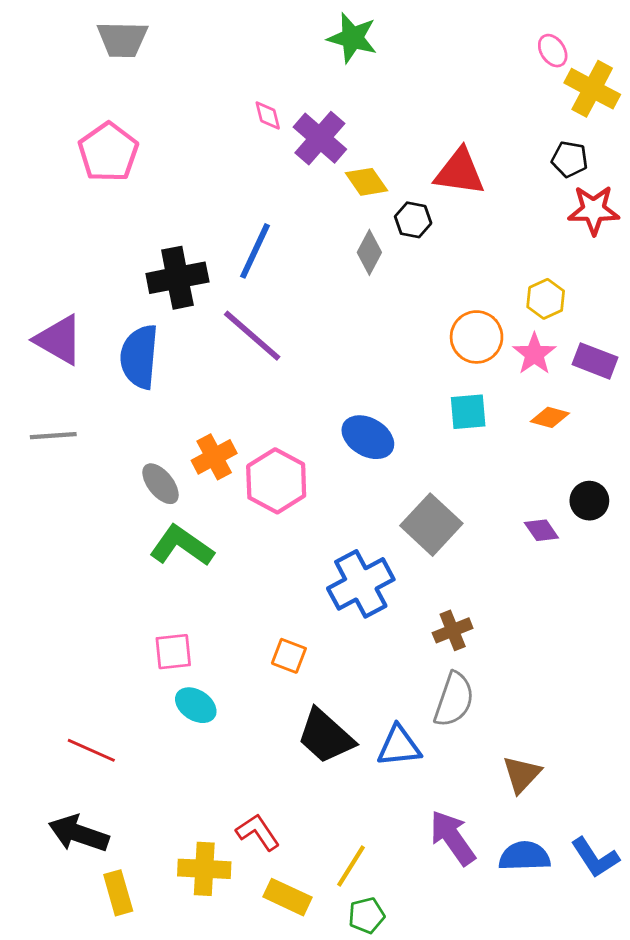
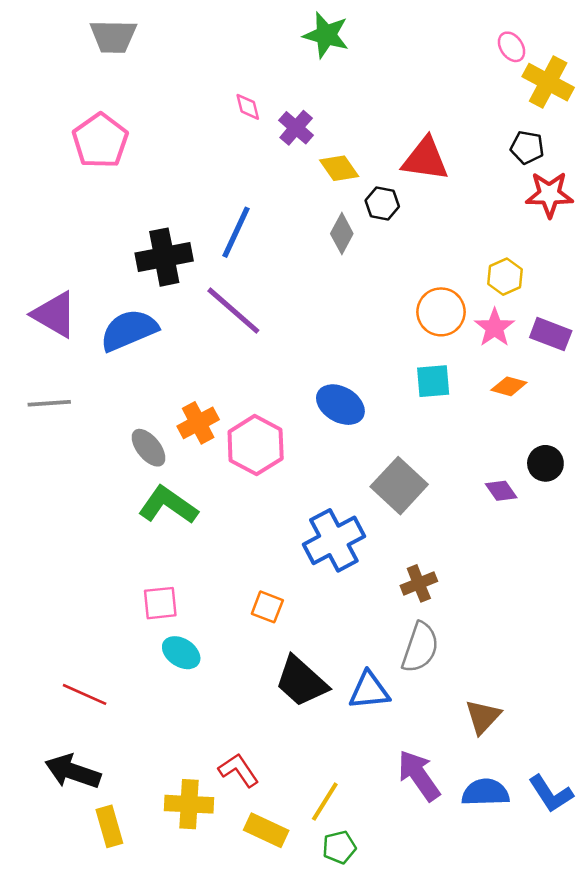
purple cross: (320, 138) -> (296, 128), size x0.7
blue semicircle: (139, 357) -> (129, 330), turned 62

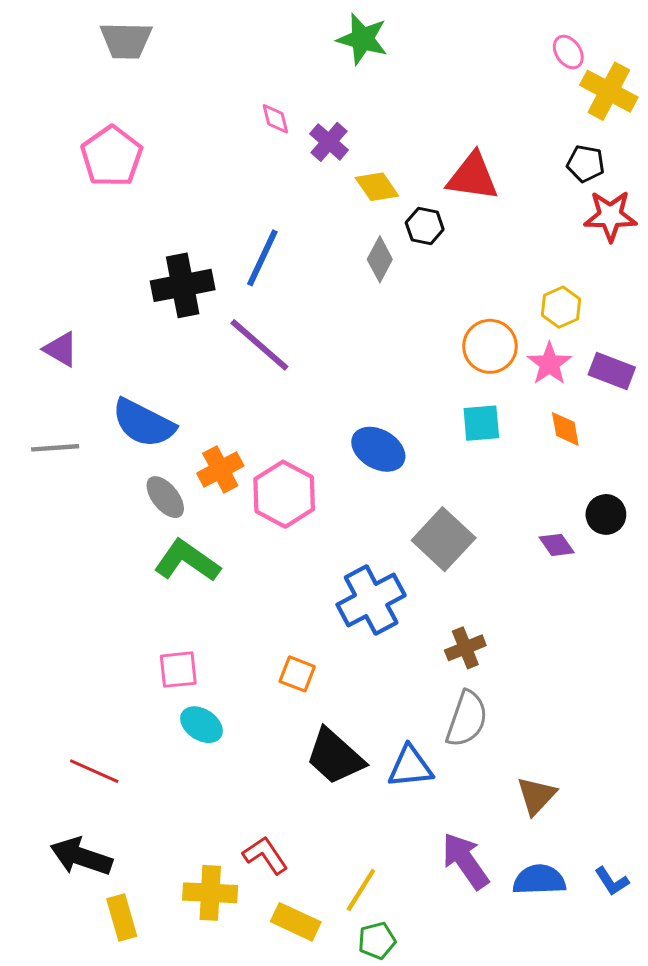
purple triangle: (54, 314) -> (61, 349), size x0.7
blue semicircle: (129, 330) -> (143, 423), moved, turned -130
orange diamond: (509, 386) -> (565, 429), turned 64
blue L-shape: (551, 794) -> (612, 881), size x0.7

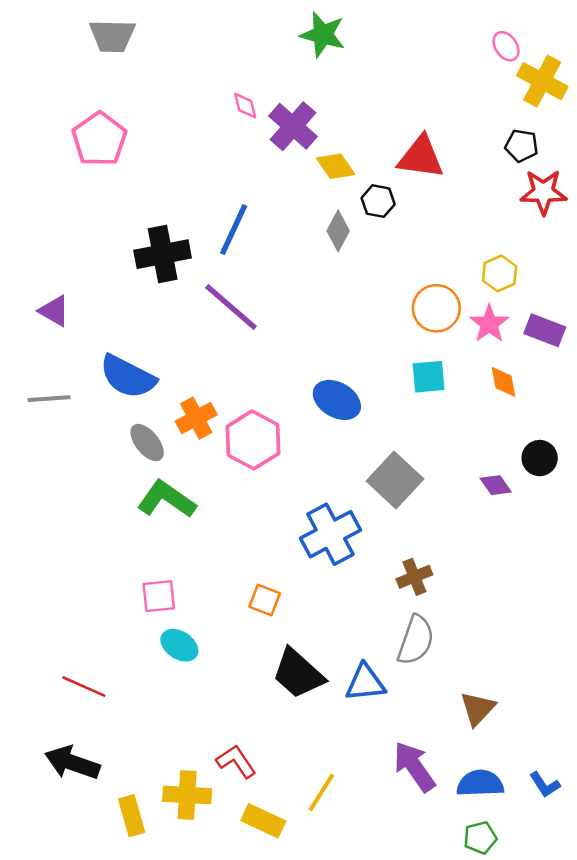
purple cross: (329, 142) -> (293, 126), size x1.4
yellow rectangle: (122, 917) -> (132, 816), moved
green pentagon: (377, 941) -> (480, 838), moved

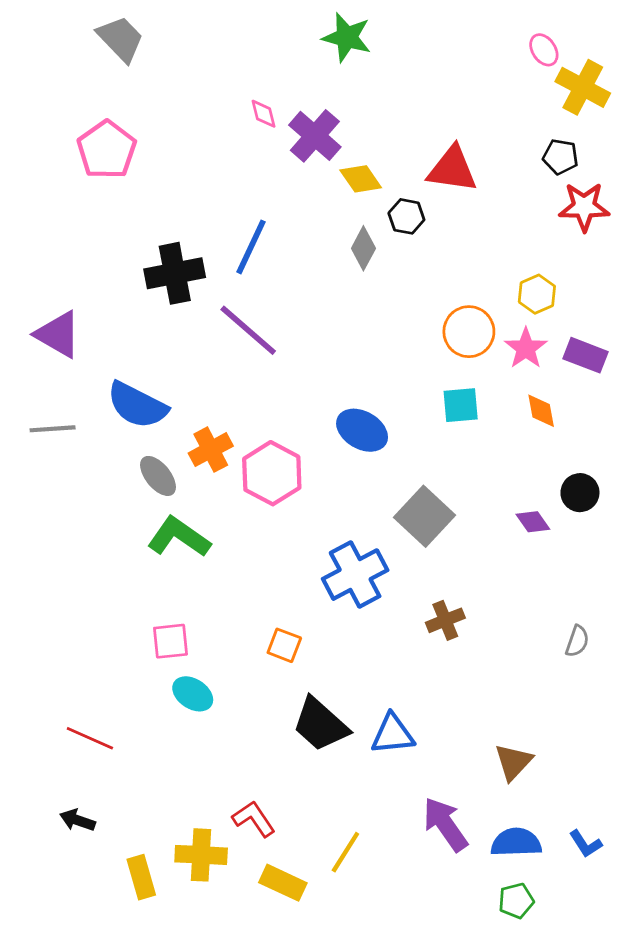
gray trapezoid: (112, 36) -> (121, 39), turned -135
purple triangle: (54, 311) -> (58, 334), size x1.4
gray semicircle: (416, 640) -> (577, 641), moved, size x0.6
black arrow: (72, 763) -> (77, 820), size x0.6

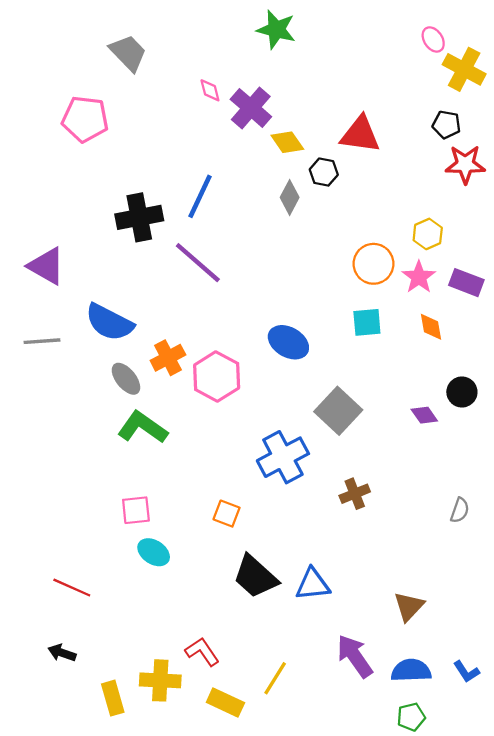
gray trapezoid: (121, 39) -> (128, 53), moved
pink pentagon: (107, 150) -> (85, 119), turned -30

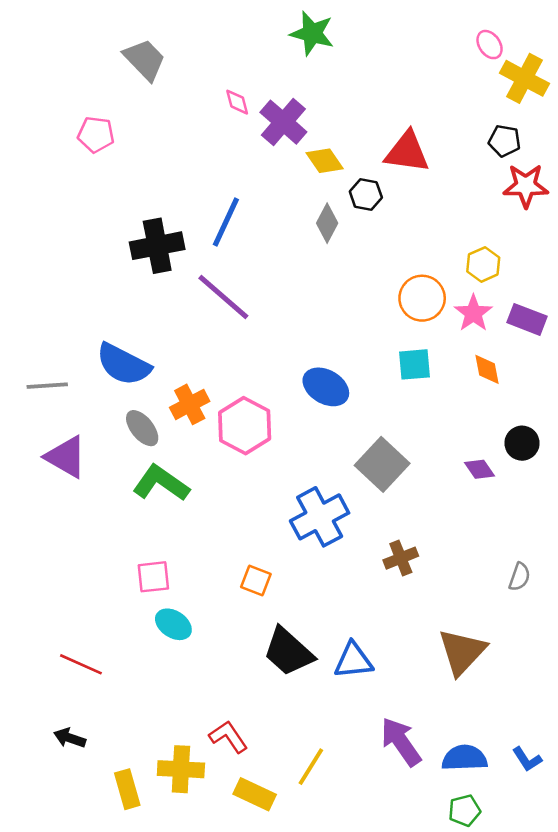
pink pentagon: (85, 119) -> (96, 135), size x0.7
purple triangle: (46, 266) -> (66, 457), moved
brown triangle: (409, 606) -> (462, 652), moved, size x1.4

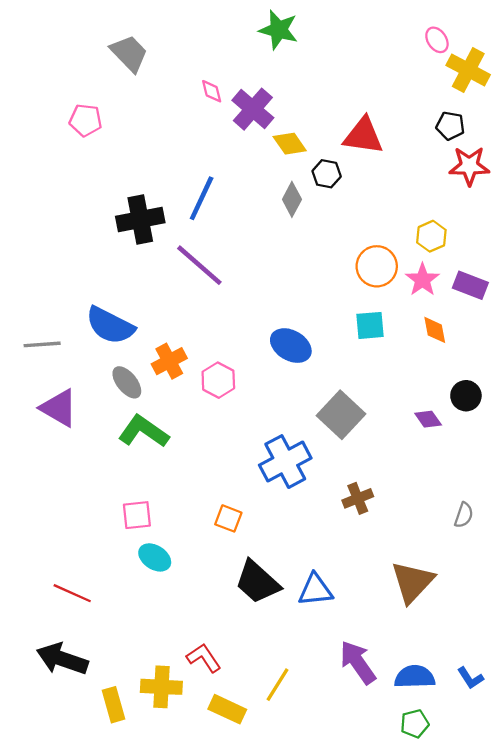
pink hexagon: (245, 426) -> (218, 380), size x0.7
black arrow: (70, 738) -> (62, 659), size x1.8

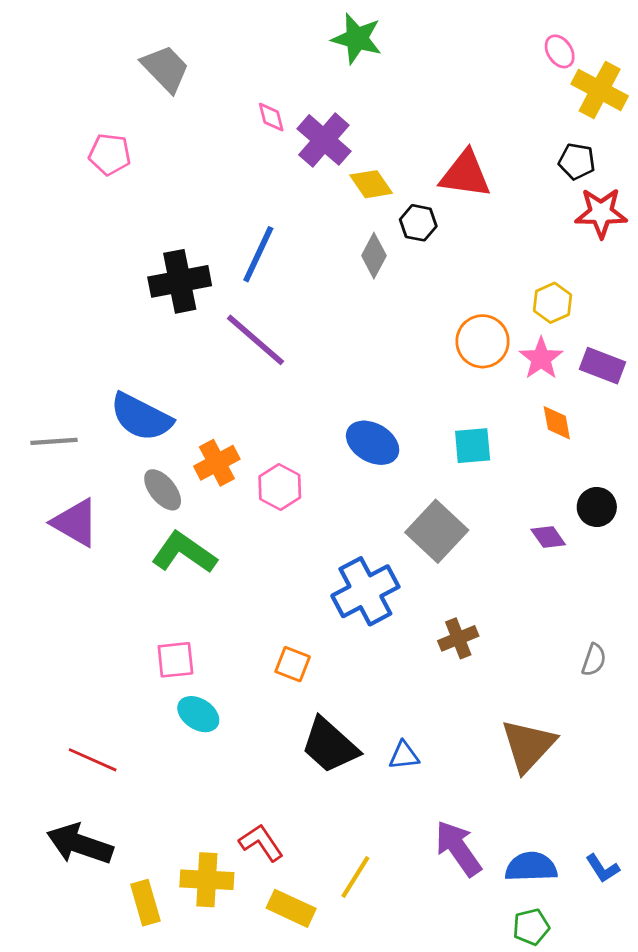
cyan square: (370, 325) -> (473, 446), moved
blue triangle: (315, 590) -> (404, 756), size x0.7

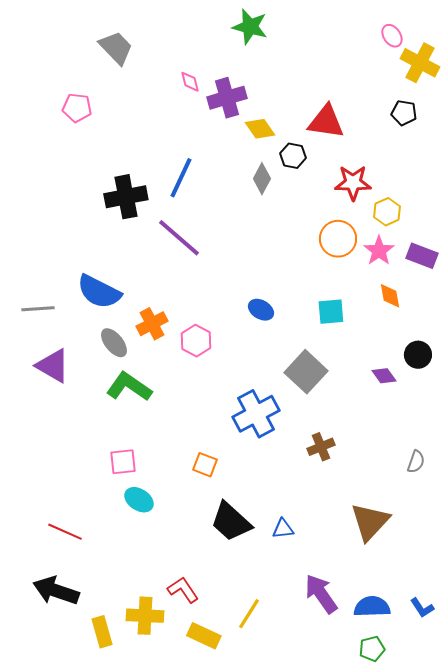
purple cross: (324, 140) -> (227, 98), turned 33
red star: (601, 213) -> (353, 183), moved
blue ellipse: (373, 443) -> (261, 310), size x0.7

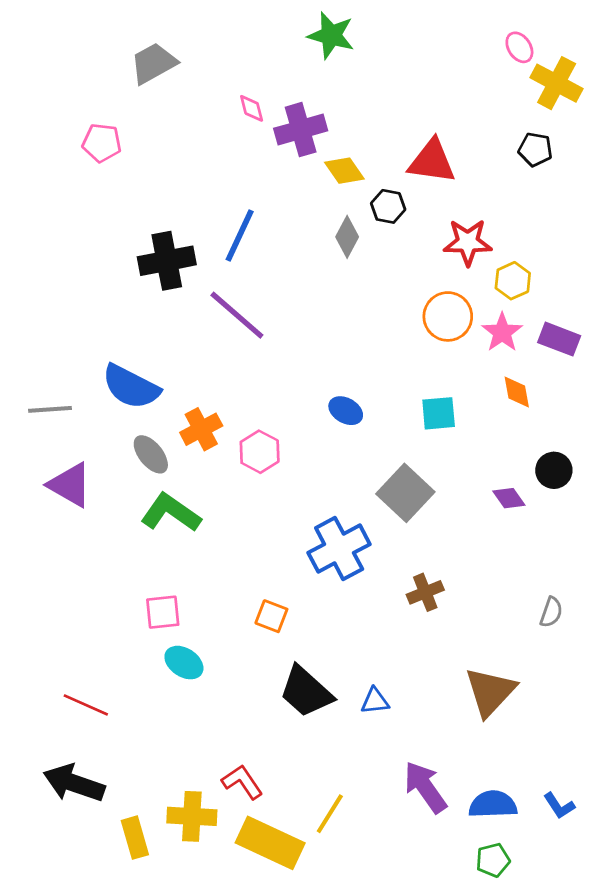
gray trapezoid: (116, 48) -> (153, 63), turned -75
yellow rectangle: (204, 636) -> (270, 843), size x1.5

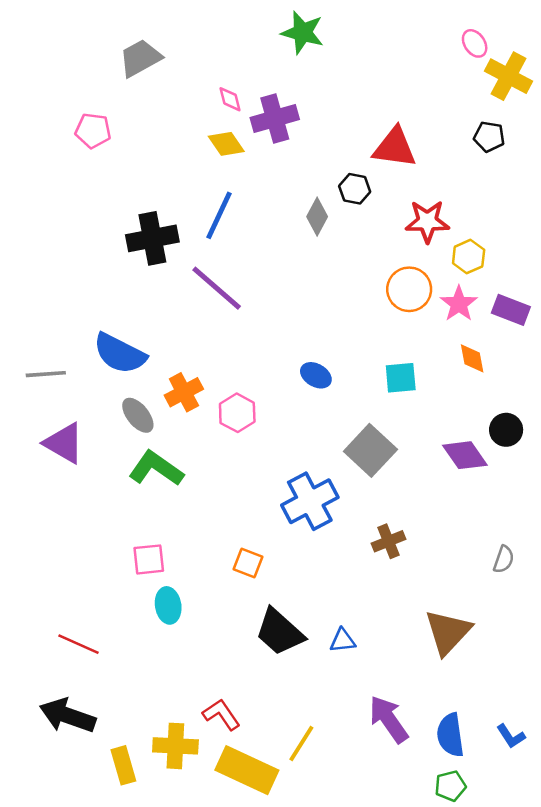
yellow diamond: (344, 171) -> (226, 144), moved
purple diamond: (509, 498) -> (465, 455), size x1.5
cyan ellipse: (184, 663) -> (168, 605), turned 48
blue semicircle: (493, 804) -> (450, 735), turned -96

